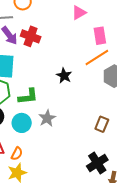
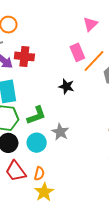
pink triangle: (79, 13) -> (90, 24), moved
pink rectangle: (100, 36) -> (77, 52), moved

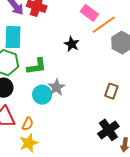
pink rectangle: (77, 52) -> (89, 13), turned -42
cyan circle: (37, 143) -> (42, 95), moved

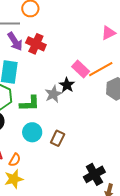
pink rectangle: (89, 13) -> (81, 69), moved
gray star: (57, 87) -> (53, 94), moved
brown rectangle: (111, 91) -> (58, 138), moved

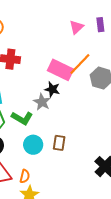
pink rectangle: (81, 69) -> (61, 70), size x1.4
green L-shape: (30, 104) -> (22, 118), turned 50

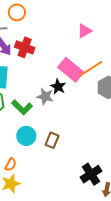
pink triangle: (76, 27) -> (84, 31), moved
gray star: (42, 102) -> (45, 96), turned -30

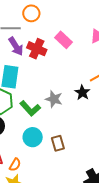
pink rectangle: (71, 70) -> (64, 40), moved, size x0.7
black star: (58, 87) -> (82, 93), moved
brown rectangle: (52, 140) -> (58, 143), turned -42

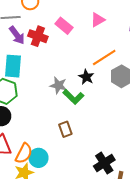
green L-shape: (30, 108) -> (73, 97), moved
cyan circle: (33, 137) -> (38, 158), moved
orange semicircle: (15, 165) -> (24, 153), size x1.5

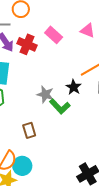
pink triangle: (98, 20) -> (87, 31), turned 49
brown rectangle: (65, 129) -> (29, 130), moved

